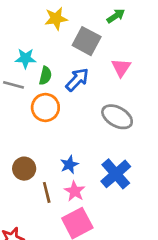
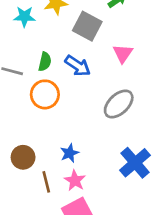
cyan star: (25, 58) -> (24, 17), moved
blue arrow: (77, 80) -> (78, 66), turned 80
gray ellipse: (117, 117) -> (119, 104), turned -72
blue cross: (116, 174) -> (135, 163), moved

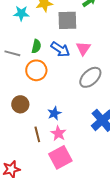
gray square: (87, 26) -> (67, 20), turned -30
pink triangle: (123, 53) -> (83, 48), moved
brown circle: (23, 157) -> (20, 104), moved

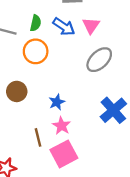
brown line: (37, 134) -> (38, 137), moved

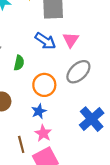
green semicircle: (36, 23) -> (19, 63), moved
orange circle: (36, 51) -> (44, 85), moved

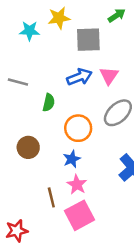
blue arrow: (45, 41) -> (79, 77), turned -55

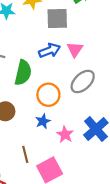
green semicircle: (49, 103) -> (23, 73), size x1.6
pink star: (77, 185) -> (65, 135), moved

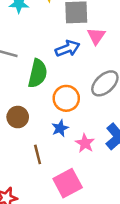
pink triangle: (75, 49) -> (96, 36), moved
brown line: (25, 154) -> (38, 154), moved

